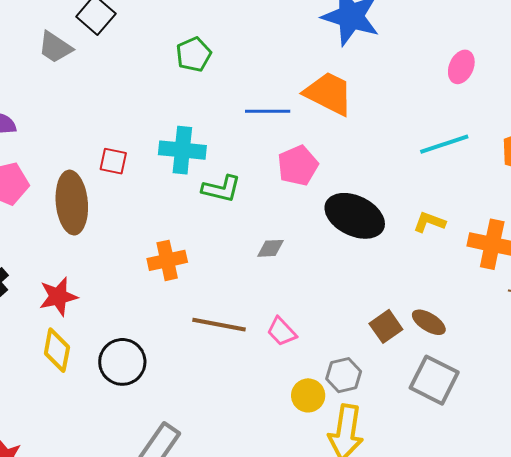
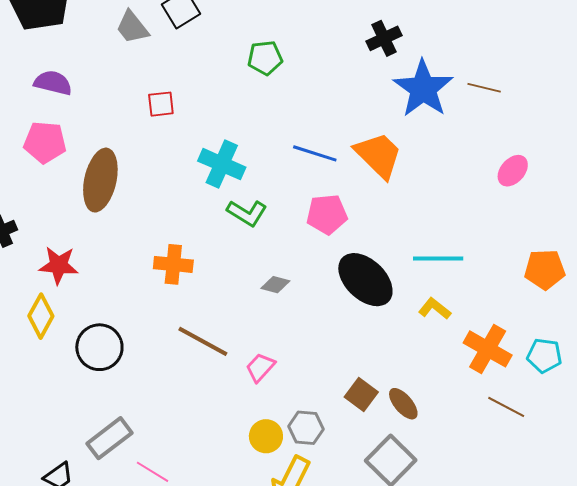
green pentagon: (194, 54) -> (265, 58), moved
cyan line: (444, 144) -> (438, 258), moved
red square: (113, 161) -> (161, 104), moved, turned -36
brown square: (386, 326) -> (361, 395), turned -36
pink trapezoid: (282, 332) -> (260, 367), turned 68

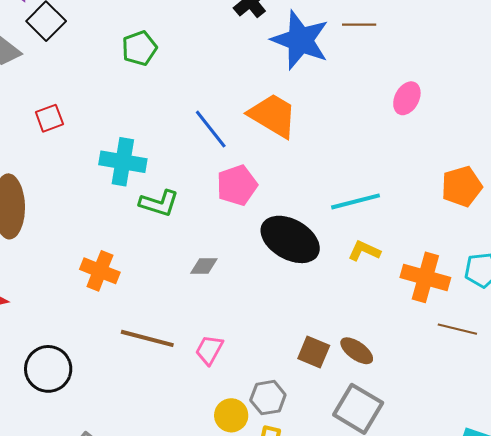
blue line: (315, 153) -> (211, 129), turned 48
orange cross: (173, 264) -> (100, 271), turned 30

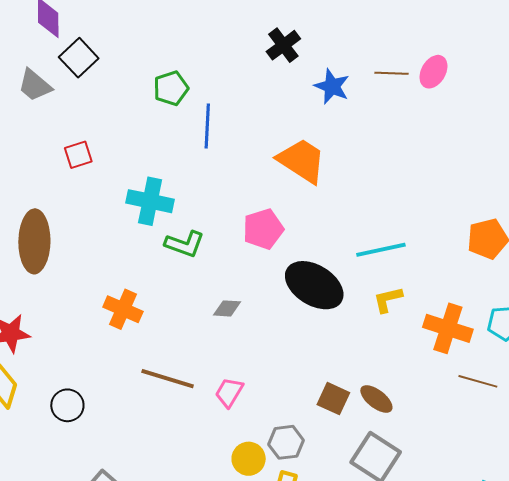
blue star: (300, 40) -> (332, 86), size x0.6
pink ellipse: (407, 98) -> (433, 72), moved
blue line: (211, 129) -> (207, 126), moved, turned 39
yellow L-shape: (364, 251) -> (388, 300), turned -40
black circle: (48, 369) -> (67, 405), size x0.7

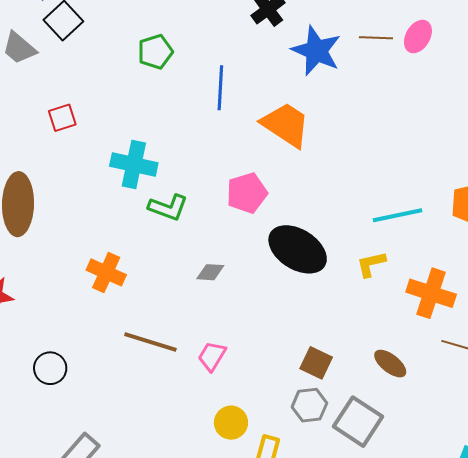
blue star: (332, 86) -> (316, 51), size x1.4
blue line: (207, 126) -> (220, 88), moved
cyan line: (381, 250) -> (398, 215), moved
brown ellipse: (376, 399) -> (390, 364), moved
gray hexagon: (286, 442) -> (309, 405), moved

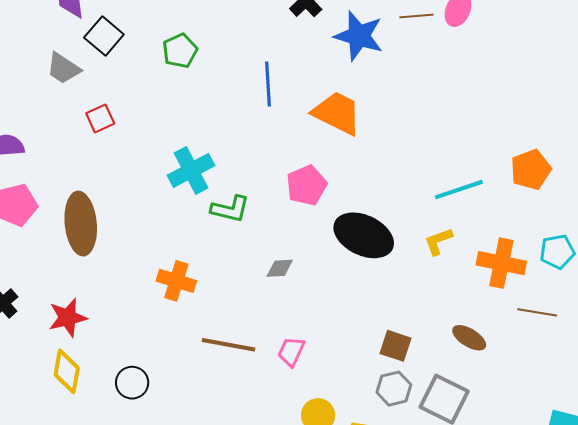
green pentagon: (155, 52) -> (180, 51), moved
red square: (62, 118) -> (100, 118), moved
cyan cross: (134, 164) -> (191, 170), turned -33

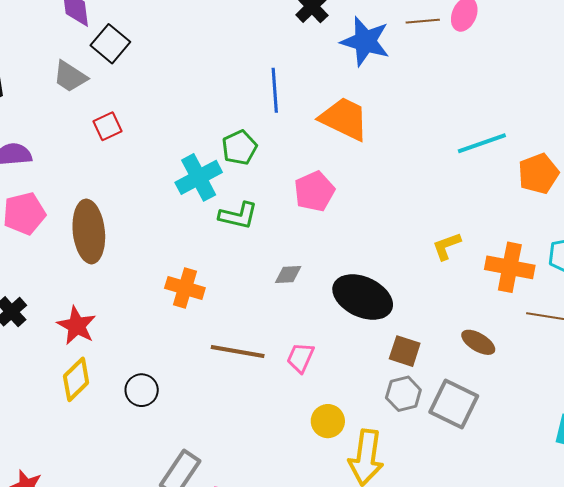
green pentagon: (180, 51) -> (239, 148), moved
cyan line: (459, 190) -> (482, 143), moved
black ellipse: (364, 235) -> (363, 297), moved
red star: (68, 318) -> (77, 326), turned -30
yellow diamond: (67, 371) -> (76, 379), turned 36

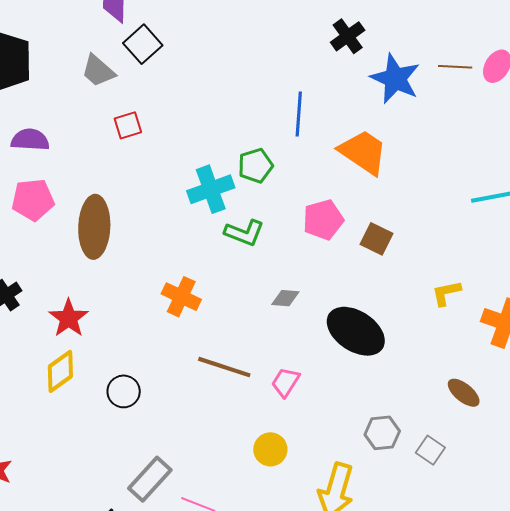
brown square: (405, 351) -> (376, 239), moved
gray square: (454, 404) -> (430, 450), size x0.6
yellow circle: (328, 421) -> (270, 449), moved

